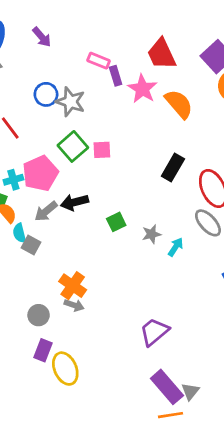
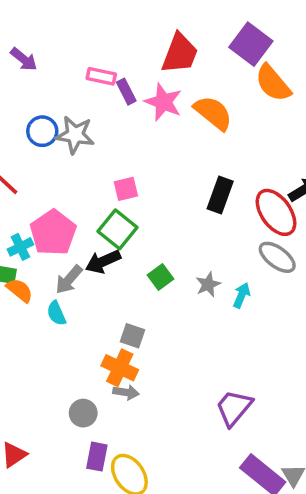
red trapezoid: (162, 54) -> (180, 53), turned -124
green square: (73, 146) -> (118, 229), moved
cyan semicircle: (19, 233) -> (56, 313), moved
gray square: (31, 245) -> (133, 336), moved

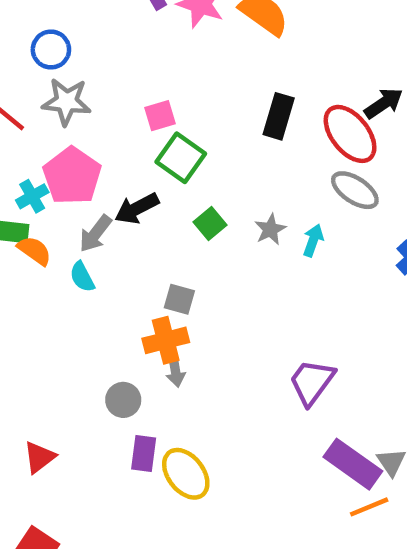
gray star: (75, 135) -> (66, 102), moved
green square: (118, 229) -> (181, 158), moved
orange cross: (120, 368) -> (166, 340), turned -36
gray arrow: (126, 392) -> (175, 371), turned 75

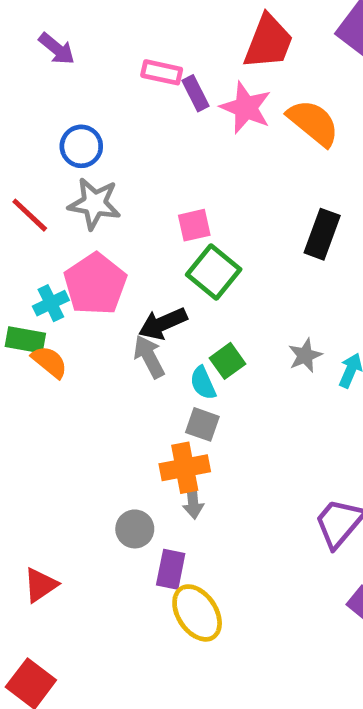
green square: (210, 224) -> (228, 361), moved
gray arrow: (95, 234) -> (149, 357), moved, turned 111
cyan semicircle: (82, 277) -> (203, 383), moved
purple rectangle: (144, 453) -> (171, 569), moved

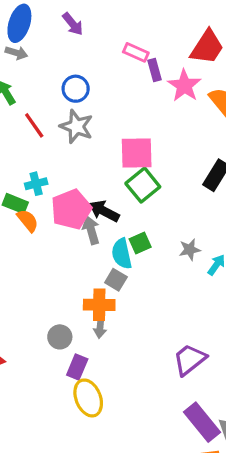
pink square: (194, 225) -> (137, 153), size x1.6
pink pentagon: (95, 284) -> (71, 209), moved
black arrow: (163, 324) -> (104, 211), turned 40
cyan semicircle: (203, 383) -> (122, 254), size x1.4

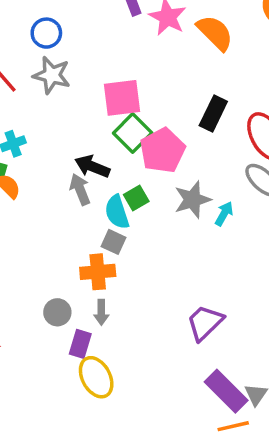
pink pentagon: (71, 209) -> (162, 151), moved
gray star: (190, 250) -> (192, 200), size x1.5
gray arrow: (100, 327) -> (101, 312), moved

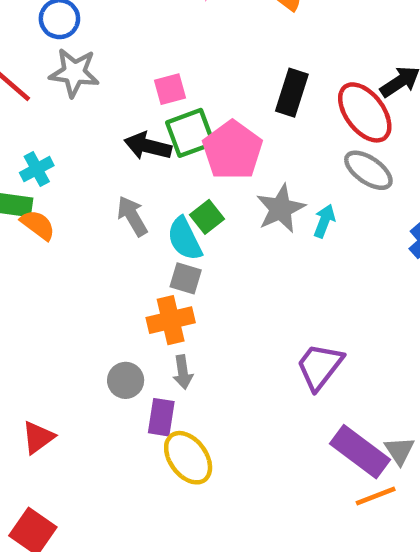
pink square: (122, 98) -> (170, 89), size x0.6
green square: (133, 133) -> (190, 133), turned 33
black arrow: (92, 166) -> (148, 146), moved

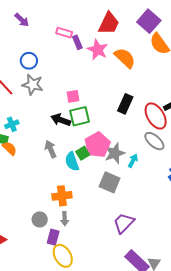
pink pentagon: (232, 150) -> (97, 145), moved
gray square: (186, 278) -> (110, 182), moved, size x1.5

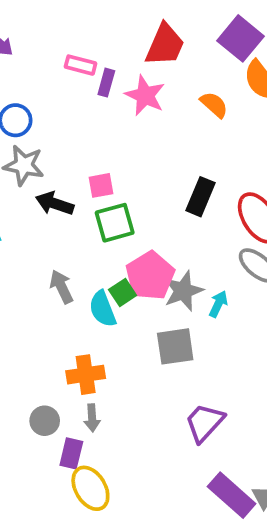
purple rectangle: (77, 42) -> (106, 83), turned 40
orange semicircle: (125, 58) -> (214, 105), moved, size x0.7
black arrow: (61, 120) -> (55, 203), moved
gray square: (110, 182) -> (175, 346), turned -30

